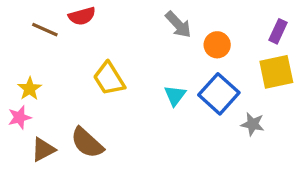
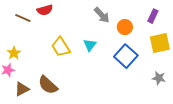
purple rectangle: (278, 31) -> (153, 16), moved
cyan triangle: (175, 95) -> (90, 45), moved
gray star: (253, 124) -> (159, 78), moved

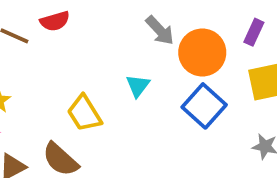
orange circle: (125, 27) -> (202, 52), size x1.6
yellow trapezoid: (61, 47) -> (84, 113), moved

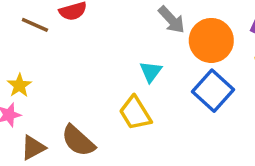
yellow trapezoid: (84, 113) -> (135, 113), moved

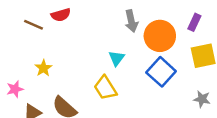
gray arrow: (172, 20) -> (131, 21), turned 30
yellow star: (19, 85) -> (43, 68), moved

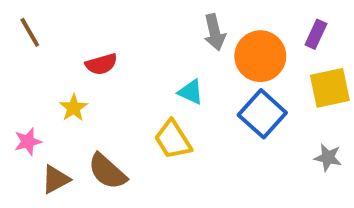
red semicircle: (61, 15) -> (101, 64), moved
brown line: (34, 25) -> (30, 32), moved, turned 36
cyan triangle: (116, 58) -> (191, 92), turned -42

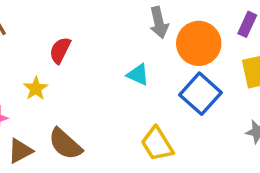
red semicircle: (101, 64) -> (60, 50), turned 132
yellow trapezoid: (173, 140) -> (157, 144), moved

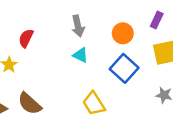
gray arrow: (159, 23) -> (78, 26), moved
orange circle: (199, 43) -> (123, 33), size x0.7

